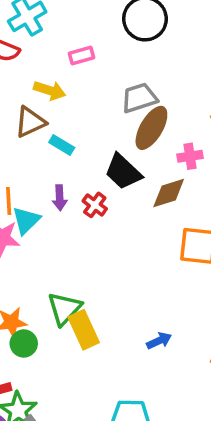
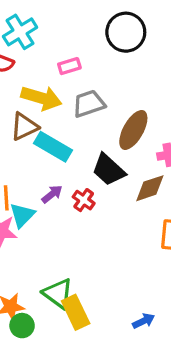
yellow arrow: (50, 90) -> (41, 98), size x1.4
gray trapezoid: (139, 98) -> (89, 104), moved
cyan rectangle: (62, 145) -> (53, 147), size x1.6
purple arrow: (60, 198) -> (52, 194), turned -125
green triangle: (64, 309) -> (58, 294), turned -36

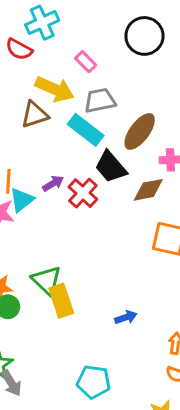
pink rectangle: (69, 66) -> (86, 62), turned 55
cyan rectangle: (53, 147) -> (86, 130), moved
red cross: (84, 200) -> (83, 193), size x1.4

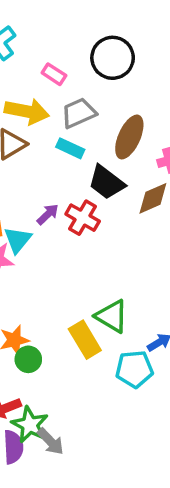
black circle: (144, 36) -> (113, 58), moved
cyan rectangle: (86, 130) -> (70, 148), size x0.7
green triangle: (46, 280) -> (112, 316), moved
cyan pentagon: (94, 382) -> (134, 369), moved

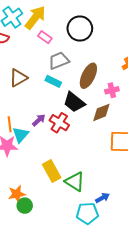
yellow arrow: (27, 111) -> (35, 18), moved, turned -65
yellow rectangle: (85, 340) -> (52, 171), moved

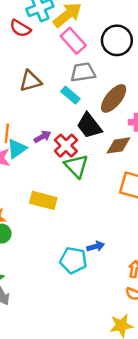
pink rectangle: (45, 37) -> (73, 41), size x1.5
yellow rectangle: (52, 171) -> (43, 200), turned -60
green triangle: (75, 182) -> (76, 166), moved

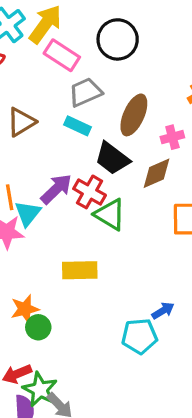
purple arrow: (42, 137) -> (56, 189), size x1.5

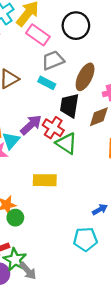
black trapezoid: (112, 158) -> (69, 106), turned 60
cyan pentagon: (139, 336) -> (85, 239), moved

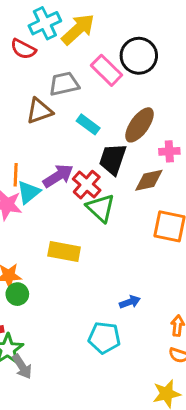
pink rectangle: (38, 35) -> (107, 70), moved
gray trapezoid: (53, 60) -> (64, 84), moved

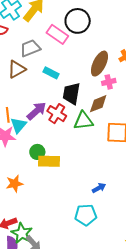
brown ellipse: (140, 125) -> (99, 64), moved
green triangle: (101, 208) -> (83, 121), moved, turned -40
green circle: (17, 294) -> (37, 152), moved

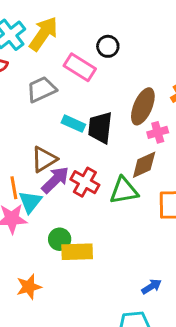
black circle: (78, 21) -> (108, 46), size x0.6
brown triangle: (17, 69) -> (44, 159), moved
black trapezoid: (71, 94) -> (100, 128), moved

